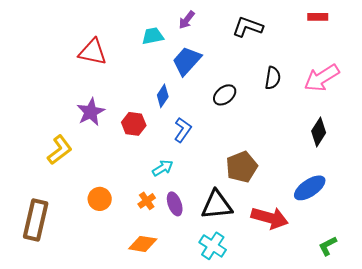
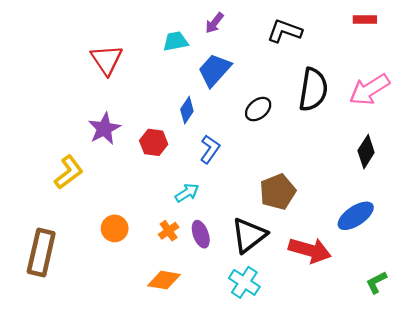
red triangle: (93, 52) -> (107, 60), turned 44
black semicircle: (273, 78) -> (313, 90), size x1.6
black triangle: (217, 205) -> (249, 235), turned -32

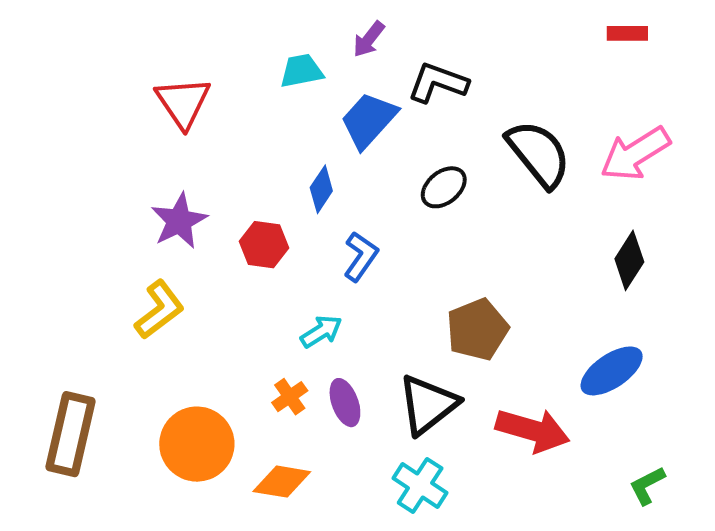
black L-shape: (285, 31) -> (438, 83), moved
black semicircle: (313, 90) -> (539, 154), turned -48
yellow L-shape: (69, 172) -> (159, 310), moved
orange circle: (115, 228) -> (197, 444), moved, size x1.6

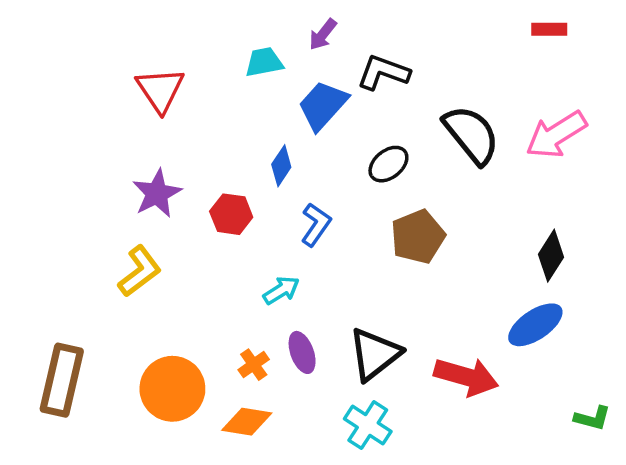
black diamond: (629, 260) -> (551, 256), moved
brown pentagon: (477, 330) -> (418, 237), moved
orange cross: (290, 397) -> (254, 365), moved
green L-shape: (647, 486) -> (592, 418), moved, turned -138

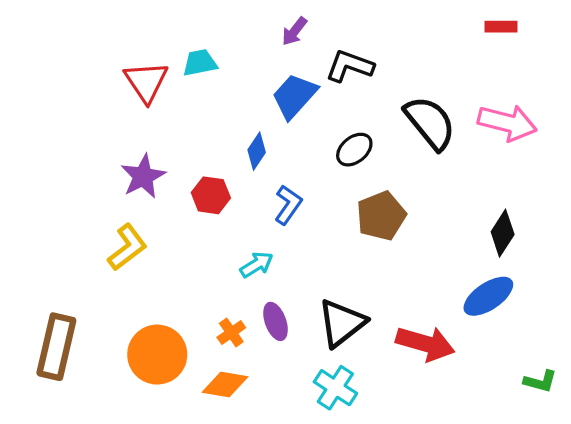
cyan trapezoid: (264, 62) -> (200, 63), moved
pink arrow: (556, 135) -> (507, 123), turned -134

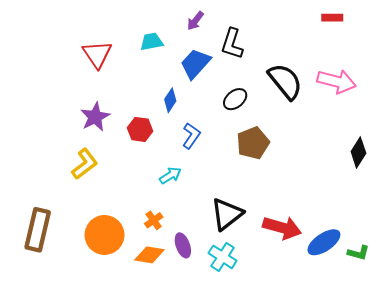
cyan trapezoid: (200, 63) -> (152, 42), moved
black L-shape: (350, 66) -> (232, 44), turned -92
black diamond: (503, 233) -> (358, 152), moved
blue ellipse: (488, 296) -> (324, 242), moved
purple ellipse: (276, 321) -> (183, 245), moved

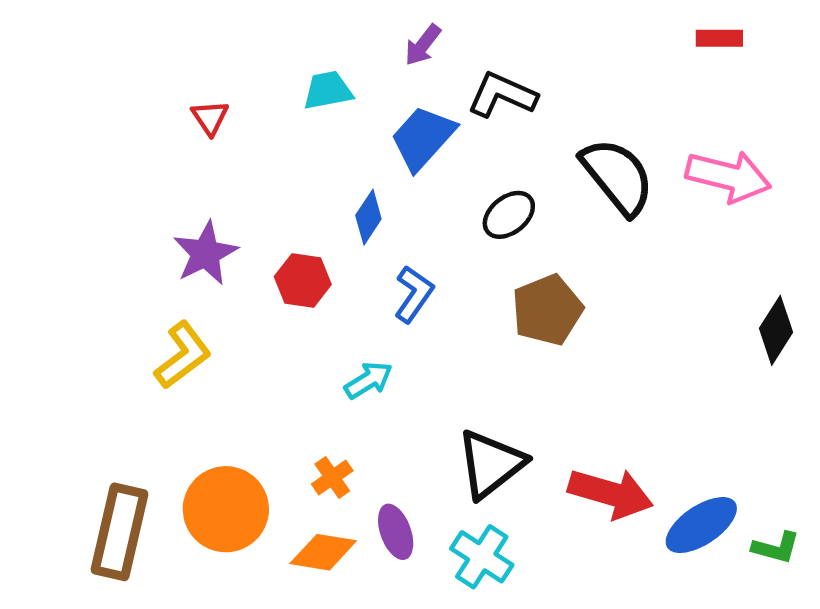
black L-shape: (232, 44) -> (502, 95), turned 96
red triangle: (97, 54) -> (210, 118), size x0.6
brown rectangle: (38, 230) -> (119, 532), moved

